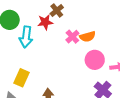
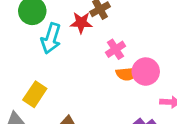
orange semicircle: (88, 37) -> (127, 74), moved
pink circle: (95, 60) -> (146, 72), moved

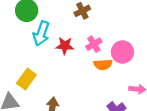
red star: (81, 23) -> (65, 46), moved
pink circle: (146, 72) -> (122, 52), moved

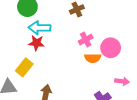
cyan arrow: (41, 34) -> (39, 28), turned 70
red star: (65, 46) -> (37, 43), moved

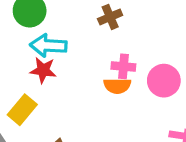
pink cross: (86, 40) -> (123, 66), turned 32
orange semicircle: (93, 58) -> (117, 86), moved

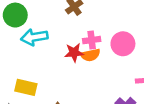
red star: (43, 70) -> (74, 53), moved
yellow rectangle: (22, 110) -> (26, 87), turned 75

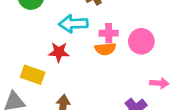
cyan arrow: (34, 37) -> (73, 24), moved
red star: (74, 53) -> (59, 52), moved

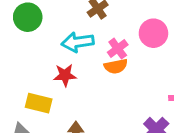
pink cross: (109, 33) -> (118, 49), turned -30
pink circle: (141, 41) -> (153, 33), moved

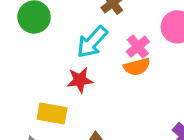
cyan arrow: (78, 42) -> (92, 42), turned -36

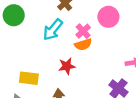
red star: (80, 80) -> (67, 66), moved

